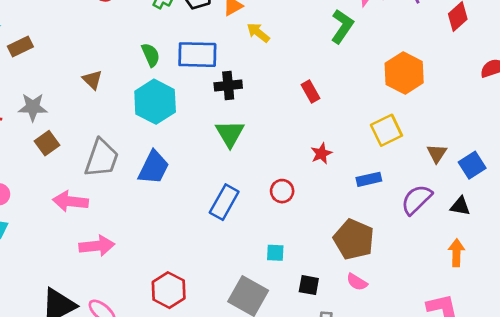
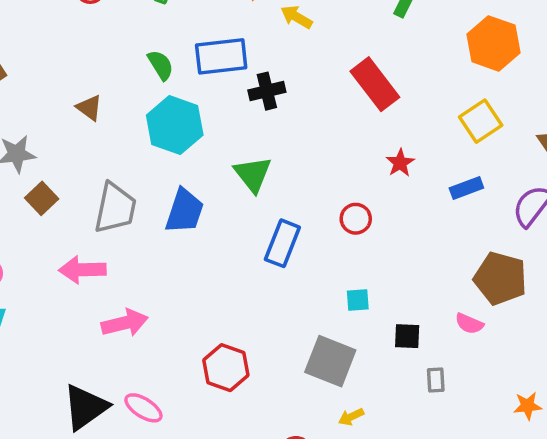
red rectangle: (310, 91) -> (375, 84), size x1.8
green triangle: (230, 134) -> (253, 174), moved
brown pentagon: (354, 239) -> (500, 278), moved

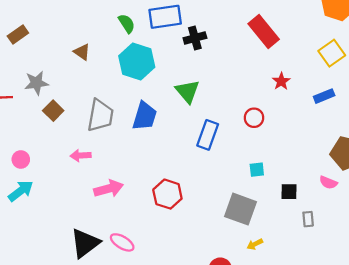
pink arrow: (82, 270) -> (81, 156), size x0.7
red hexagon: (226, 368) -> (167, 194), moved

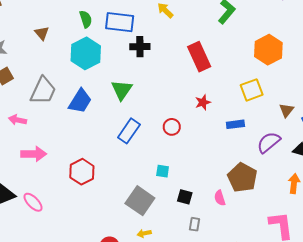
pink semicircle: (328, 183) -> (220, 198), turned 35

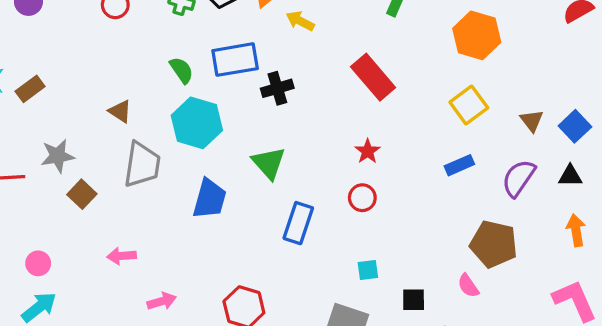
gray trapezoid: (43, 91) -> (142, 165), moved
red star: (203, 102) -> (368, 151), moved
pink arrow: (34, 154) -> (162, 301), size x0.7

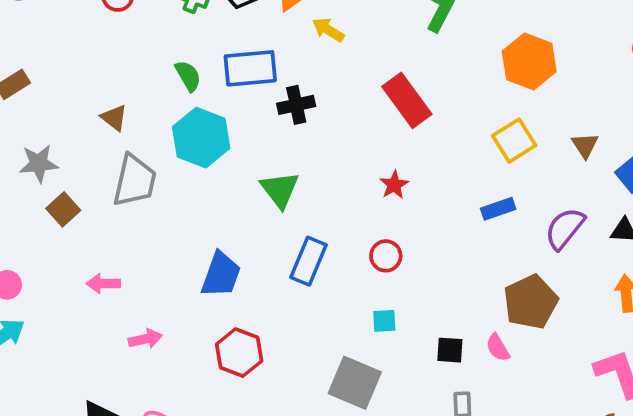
brown triangle: (532, 121) -> (585, 145), moved
red circle: (362, 198) -> (386, 256), moved
blue trapezoid: (210, 199) -> (221, 275), moved
brown pentagon: (494, 244) -> (531, 302), turned 30
black square: (414, 300) -> (450, 350), moved

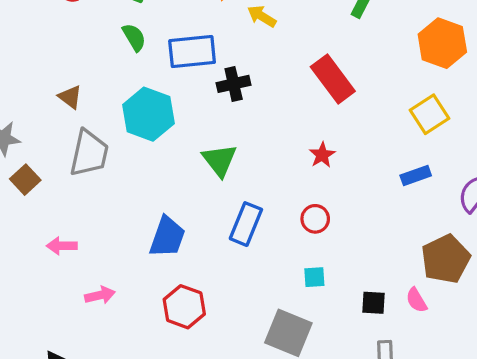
green semicircle: (188, 76) -> (134, 37), moved

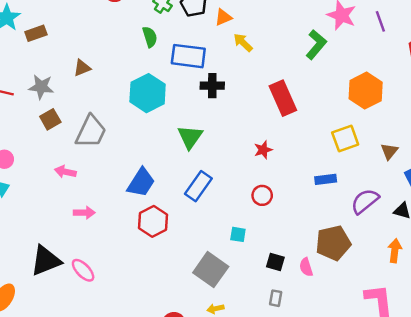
brown triangle: (70, 97) -> (82, 68), moved, turned 48
gray trapezoid: (89, 153) -> (91, 132), moved
red circle: (315, 219) -> (262, 195), moved
red hexagon: (184, 307) -> (153, 221), moved

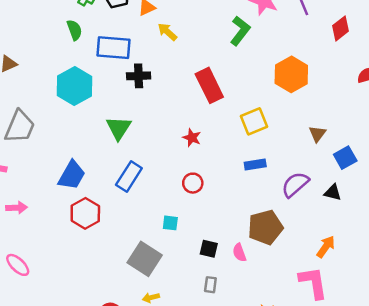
yellow square: (345, 139) -> (254, 121), moved
red star: (263, 150) -> (192, 138), turned -30
orange arrow: (395, 251) -> (326, 247), moved, turned 30

